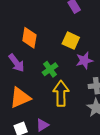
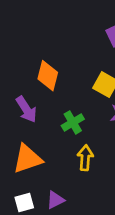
yellow arrow: (61, 93) -> (85, 158), size x0.7

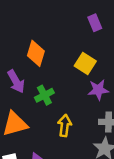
green cross: (73, 122) -> (44, 95), moved

